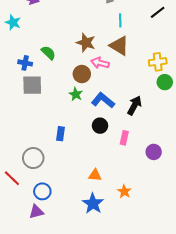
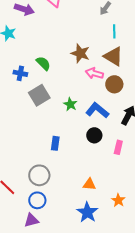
brown circle: (82, 74) -> (114, 84), moved
gray square: (32, 85) -> (39, 95), moved, turned -30
gray circle: (33, 158) -> (39, 175), moved

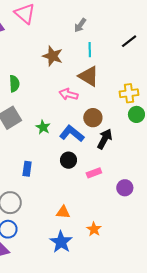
brown star: (80, 53) -> (53, 56), moved
green semicircle: (43, 63) -> (14, 84), turned 42
brown circle: (114, 84) -> (93, 118), moved
pink rectangle: (118, 147) -> (94, 173), turned 56

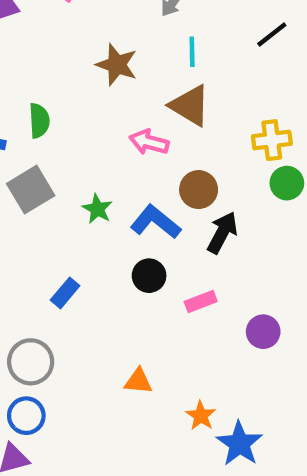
blue rectangle: (27, 169) -> (65, 293), turned 32
blue star: (61, 242) -> (239, 444), moved

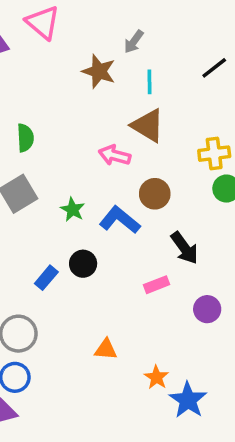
brown star: (117, 65) -> (99, 71), moved
black arrow: (222, 233) -> (184, 248), moved, turned 116
black circle: (149, 276) -> (83, 264), moved

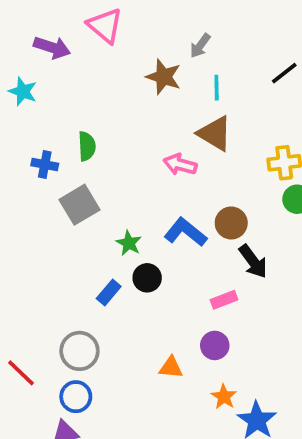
brown circle: (155, 194) -> (231, 223), moved
green star: (73, 209) -> (129, 243), moved
purple circle: (207, 309) -> (215, 345), moved

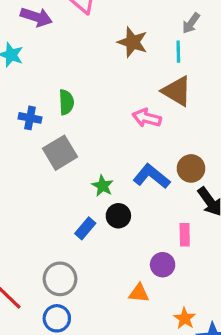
gray arrow: (200, 46) -> (191, 23), moved
pink rectangle: (224, 300) -> (185, 235), turned -70
purple circle: (215, 345) -> (163, 265), moved

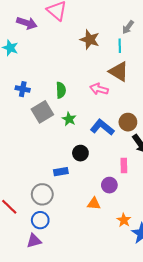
green semicircle: (66, 102) -> (61, 90), moved
green star: (103, 186) -> (69, 119), moved
blue rectangle: (85, 228) -> (61, 172), moved, turned 40

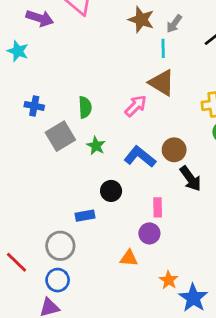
brown star: (90, 40) -> (141, 20), moved
pink arrow: (99, 89) -> (136, 106), turned 120
pink rectangle: (124, 165) -> (158, 207), moved

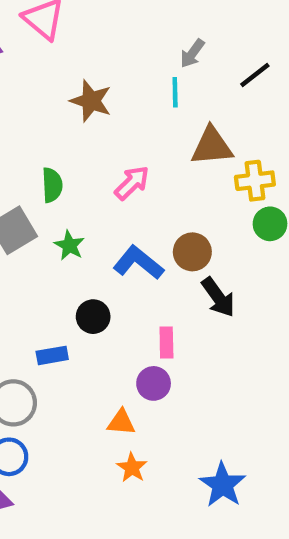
brown star: (141, 20) -> (91, 101), moved
brown triangle: (162, 83) -> (212, 146), moved, turned -36
orange star: (169, 280) -> (132, 468), moved

